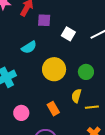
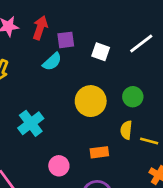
cyan semicircle: (29, 47) -> (52, 62), moved
yellow line: (92, 107) -> (149, 141), turned 32
orange rectangle: (53, 109) -> (99, 152), turned -56

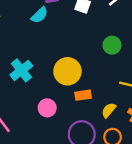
yellow circle: (91, 101) -> (67, 71), moved
yellow semicircle: (126, 130) -> (109, 110), moved, turned 35

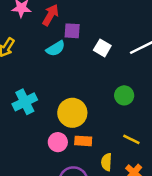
pink circle: (47, 108) -> (58, 142), moved
yellow semicircle: (109, 110) -> (106, 162), turned -49

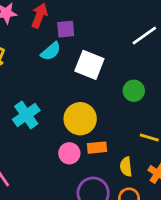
white square: (102, 48) -> (89, 65), moved, size x1.5

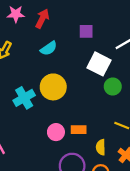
purple square: (66, 29) -> (86, 31), moved
white square: (89, 65) -> (99, 64), moved
yellow circle: (80, 119) -> (53, 87), moved

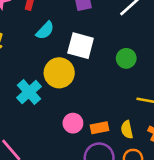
white square: (99, 64) -> (81, 46), moved
orange rectangle: (79, 130) -> (99, 128), moved

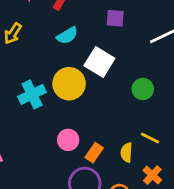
orange rectangle: (99, 128) -> (94, 153), turned -60
yellow semicircle: (127, 130) -> (127, 152), moved

